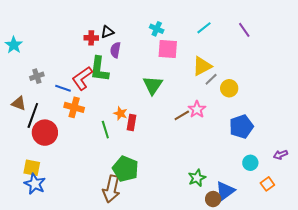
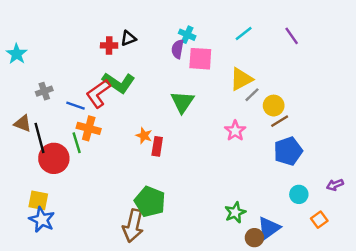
purple semicircle: (115, 50) -> (178, 49), moved
green L-shape: (99, 69) -> (119, 83), turned -64
black line: (33, 115) -> (39, 138), turned -35
brown line: (182, 115) -> (280, 121), moved
green line: (105, 130) -> (77, 143), moved

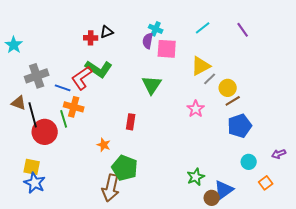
gray cross: (44, 91) -> (37, 76), size x1.6
orange star: (144, 136) -> (104, 145), moved

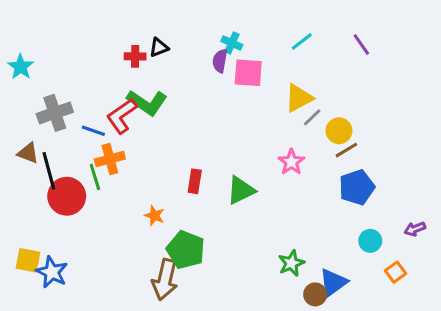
green triangle: (152, 85) -> (241, 190), moved, turned 30
orange cross: (74, 107) -> (110, 159), turned -30
yellow square: (32, 167) -> (28, 260), moved

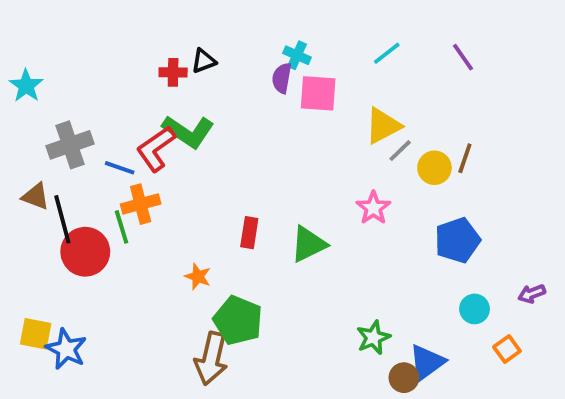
brown line: (346, 150) -> (465, 158), moved, turned -40

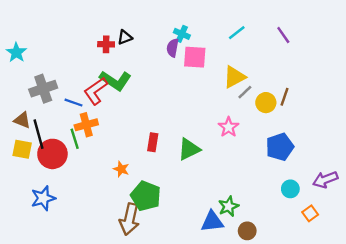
purple arrow: (532, 294) -> (325, 180), size x1.5
yellow square: (36, 334) -> (22, 149), moved
blue star: (66, 349) -> (43, 198), moved, turned 30
blue triangle: (427, 362) -> (212, 222), moved, turned 30

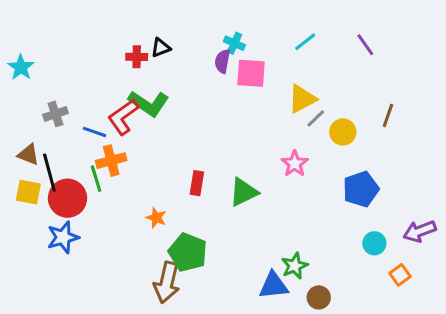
gray cross: (43, 89) -> (55, 114), size x0.7
brown line: (285, 97) -> (388, 115), moved
blue star: (43, 198) -> (63, 237), moved

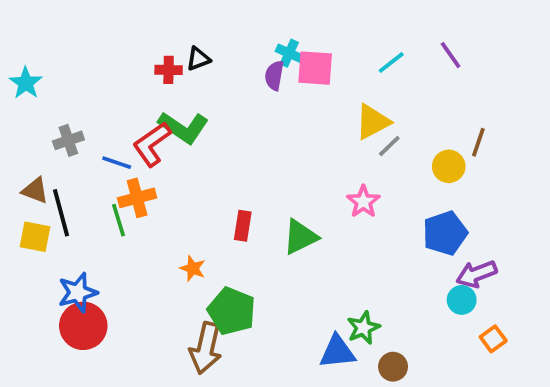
cyan line: (305, 42) -> (391, 62), moved
pink square: (251, 73) -> (315, 68), moved
yellow circle: (343, 132) -> (449, 166), moved
red circle: (68, 198) -> (83, 326), moved
purple arrow: (420, 231) -> (476, 274), moved

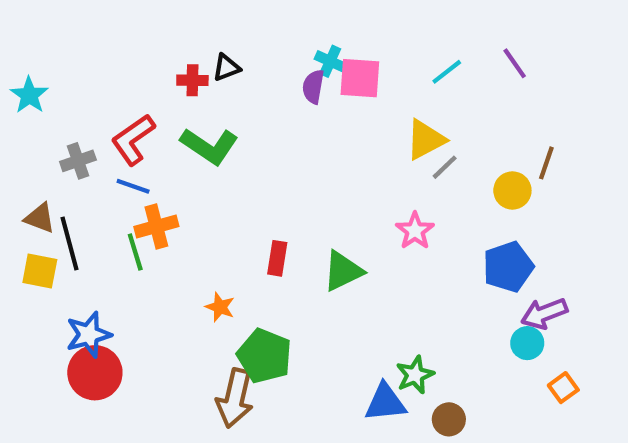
red L-shape: (152, 144) -> (133, 140), moved

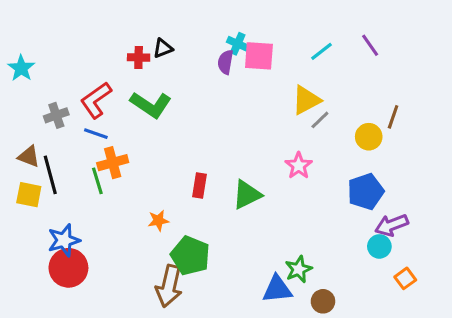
orange star: (220, 307) -> (158, 221), turned -30

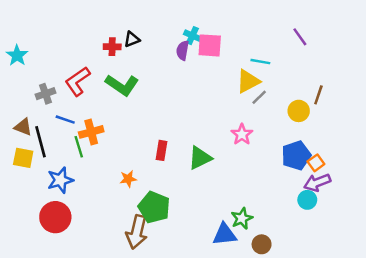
cyan line: (321, 51) -> (260, 62), moved, turned 48
blue line: (96, 134) -> (65, 120), moved
blue star: (64, 240) -> (60, 180), moved
orange square: (405, 278) -> (316, 163), moved

